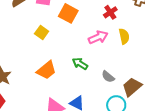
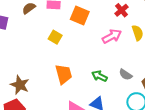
green arrow: (80, 64) -> (99, 76), moved
orange trapezoid: (46, 70) -> (64, 74), turned -60

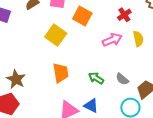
yellow square: (55, 37) -> (56, 35), size x1.5

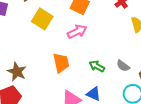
yellow square: (56, 35) -> (42, 19), moved
pink arrow: (112, 40) -> (77, 31), moved

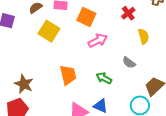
pink arrow: (77, 31) -> (98, 41), moved
gray semicircle: (123, 66) -> (129, 63), moved

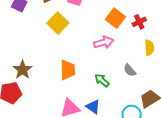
orange square: (86, 17) -> (115, 18), moved

